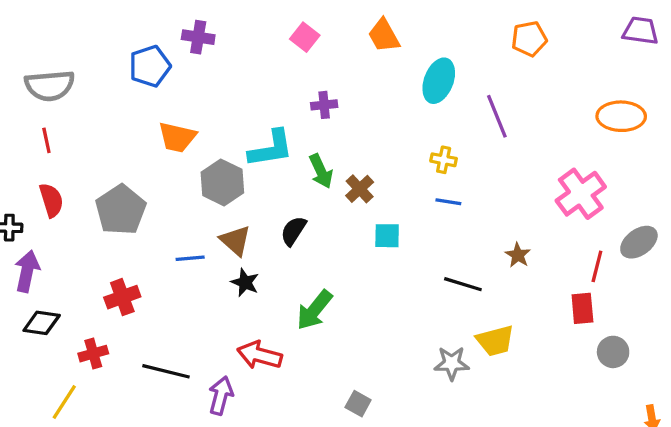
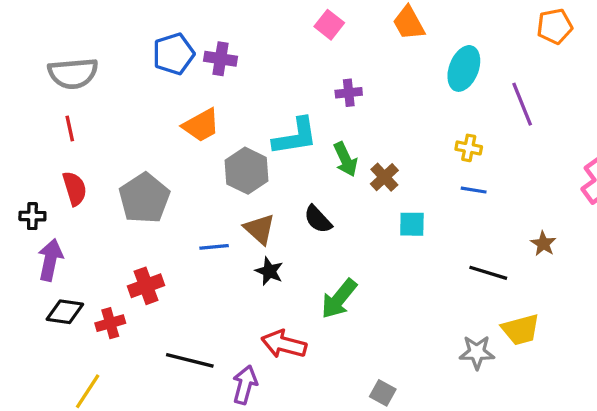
purple cross: (198, 37) -> (221, 59), moved
orange trapezoid: (177, 137) -> (201, 125), turned -42
black semicircle: (293, 231) -> (318, 219), turned -76
red cross: (93, 354) -> (110, 323), moved

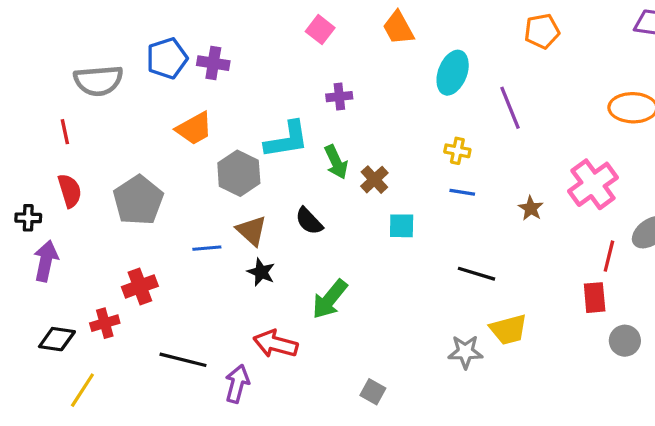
gray semicircle: (73, 73) -> (98, 81), moved
brown star: (543, 244) -> (531, 208), moved
black diamond: (65, 312) -> (57, 339), moved

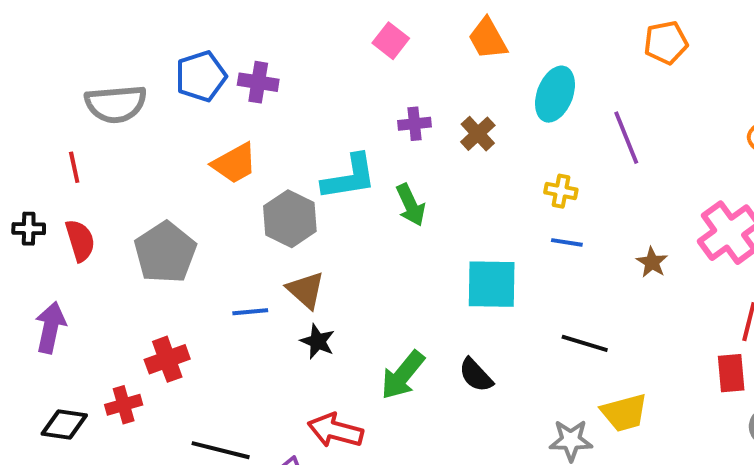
brown cross: (374, 180) -> (478, 134), moved
black cross: (28, 218) -> (29, 229), moved
black semicircle: (309, 221) -> (476, 375), moved
cyan square: (402, 226) -> (492, 284), size x1.6

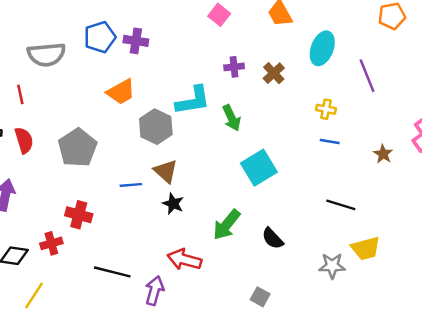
cyan square: (492, 284) -> (259, 168), moved, turned -32
red cross: (167, 359) -> (79, 215), turned 35
black semicircle: (476, 375) -> (273, 238), moved

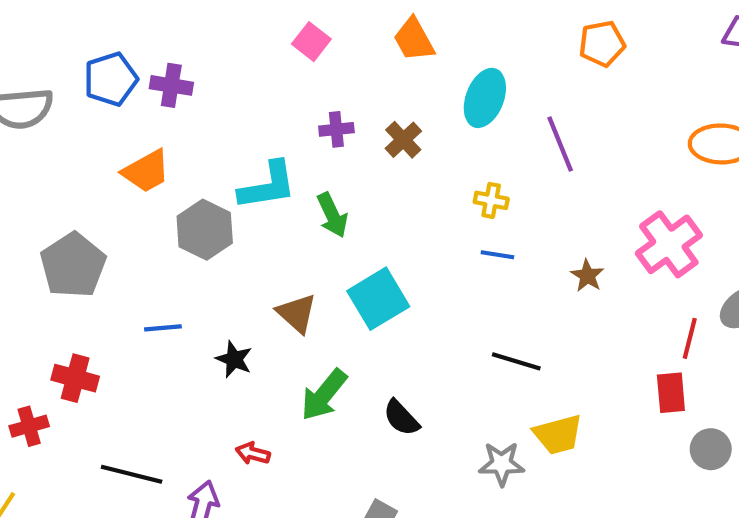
brown triangle: (166, 171) -> (297, 313), moved
red arrow: (184, 260) -> (253, 453), size x0.6

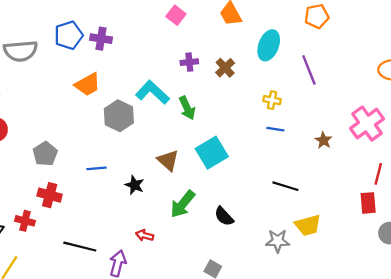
orange pentagon: (602, 44) -> (317, 16), moved
cyan L-shape: (267, 186) -> (152, 92), turned -128
gray pentagon: (73, 265) -> (45, 154), moved, size x0.7
red cross: (29, 426) -> (25, 221), turned 30

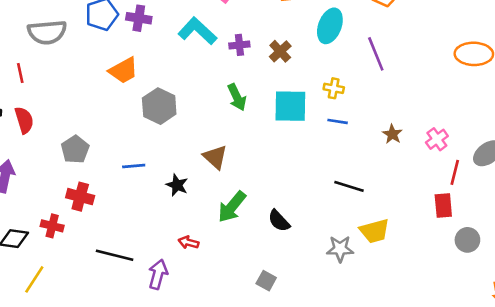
cyan L-shape: (152, 92) -> (197, 31), moved
pink cross: (367, 124) -> (437, 139), moved, size x0.6
cyan square: (212, 153) -> (290, 106), moved, turned 32

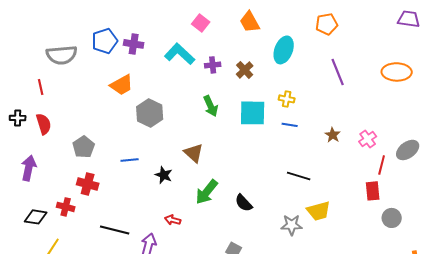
purple line: (376, 54) -> (338, 72), moved

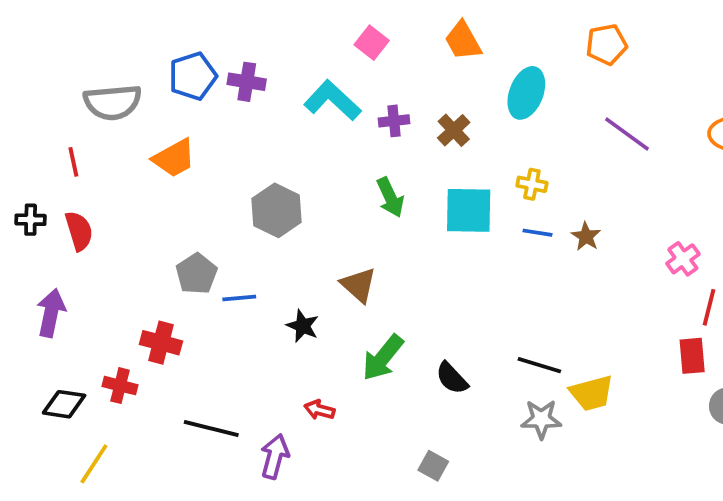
purple line: (338, 72) -> (627, 134), turned -32
orange trapezoid: (122, 85) -> (174, 158), moved
brown star: (333, 135) -> (586, 236), moved
gray pentagon: (84, 147) -> (196, 274), moved
black line: (299, 176) -> (539, 365), moved

